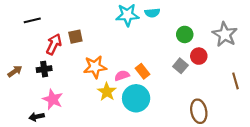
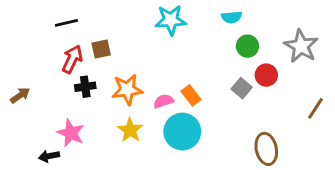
cyan semicircle: (152, 13) -> (232, 17), moved
black line: (32, 20) -> (66, 23), moved
black cross: (44, 69) -> (85, 87), moved
brown line: (236, 81) -> (316, 108), turned 49
yellow star: (107, 92) -> (130, 130), moved

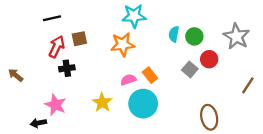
cyan semicircle: (232, 17) -> (174, 34), moved, turned 105
orange star: (127, 90) -> (123, 44), moved
brown arrow: (20, 95) -> (16, 75), turned -105

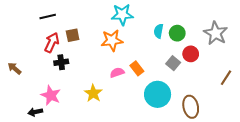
cyan circle: (143, 104) -> (158, 94), moved

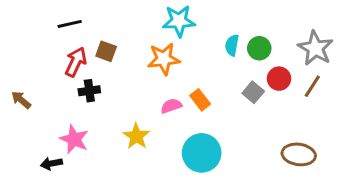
brown square: (73, 35) -> (106, 51), turned 32
brown line: (226, 78) -> (312, 86), moved
cyan circle: (158, 94) -> (202, 153), moved
brown ellipse: (191, 107) -> (299, 154), moved, turned -70

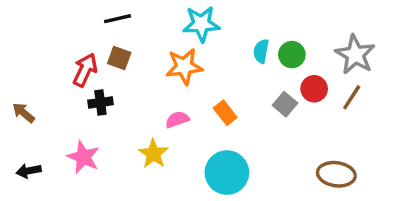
black line: (70, 24) -> (118, 19), moved
pink semicircle: (171, 106) -> (177, 120), moved
black arrow: (51, 164) -> (29, 171), moved

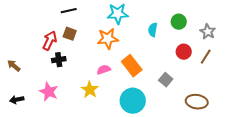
green circle: (292, 55) -> (179, 22), moved
gray star: (355, 55) -> (208, 32), size x0.7
gray square: (285, 104) -> (166, 80), moved
orange rectangle: (225, 113) -> (132, 66), size x1.5

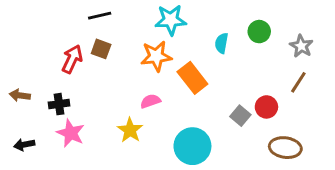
red circle: (184, 52) -> (266, 107), moved
black cross: (59, 60) -> (59, 104), moved
brown arrow: (14, 66) -> (20, 95), turned -32
orange rectangle: (132, 66) -> (192, 78), moved

